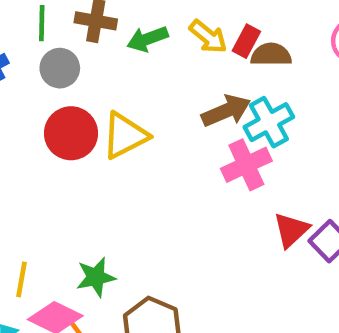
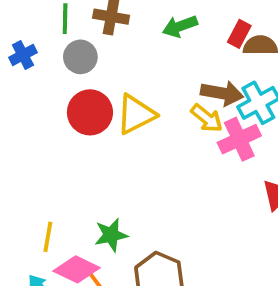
yellow arrow: (208, 37) -> (207, 118), moved
green arrow: (147, 39) -> (180, 26), moved
brown arrow: (226, 111) -> (222, 93), turned 33

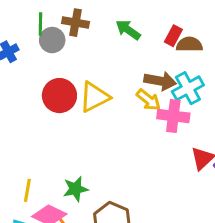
green arrow: (180, 26) -> (128, 30), turned 55
gray circle: (80, 57) -> (52, 40), moved
pink cross: (239, 139) -> (173, 116), turned 32

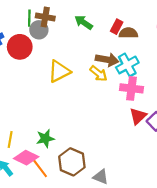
green line: (40, 24) -> (29, 18), moved
gray circle: (52, 40) -> (39, 30), moved
red circle: (59, 96) -> (20, 47), moved
pink cross: (173, 116) -> (132, 88), moved

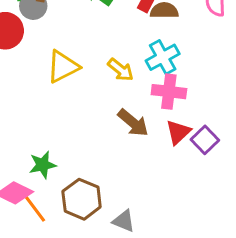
brown arrow: (107, 60) -> (133, 123), moved, turned 30

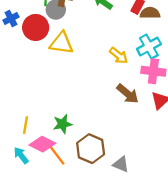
yellow triangle: (63, 67) -> (61, 43), moved, turned 35

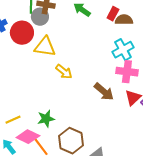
yellow arrow: (119, 56) -> (64, 72), moved
yellow line: (26, 125) -> (13, 120), turned 56

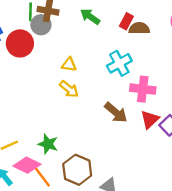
yellow triangle: (45, 47) -> (69, 65), moved, size x0.6
cyan cross: (123, 50) -> (119, 63), moved
green star: (46, 119) -> (48, 144), turned 30

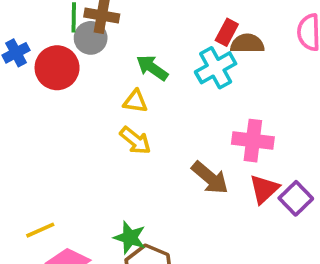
green arrow: (90, 17) -> (152, 68), moved
cyan cross: (119, 63) -> (216, 68), moved
green star: (48, 144) -> (130, 238), moved

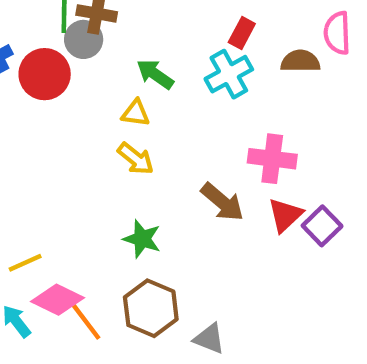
brown semicircle: (247, 44) -> (300, 61), moved
green star: (130, 238) -> (142, 239), moved

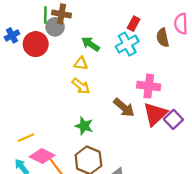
brown semicircle: (300, 61) -> (163, 38), turned -102
red triangle: (285, 215) -> (155, 114), size x1.4

